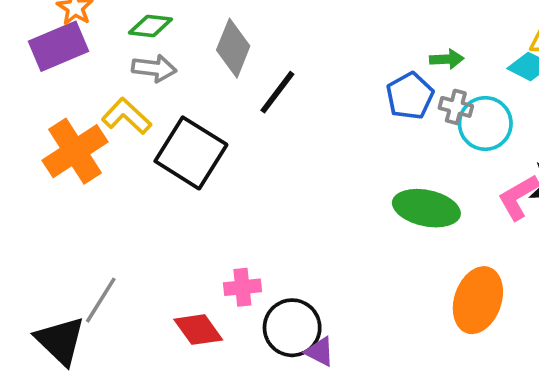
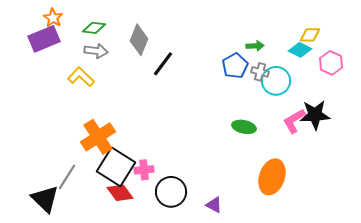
orange cross: (75, 151) -> (98, 137), moved
black square: (191, 153) -> (116, 167), moved
green ellipse: (426, 208) -> (244, 127), size x0.7
purple triangle: (320, 352) -> (214, 205), moved

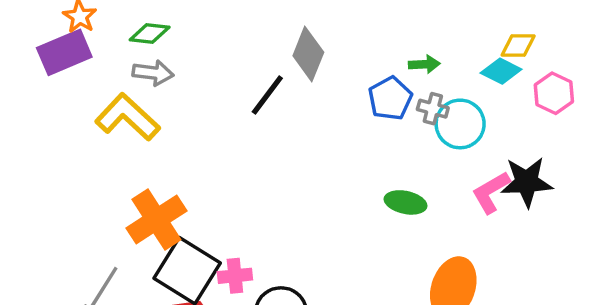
gray diamond: (139, 40) -> (308, 54), moved
yellow L-shape: (81, 77) -> (127, 117), size x1.4

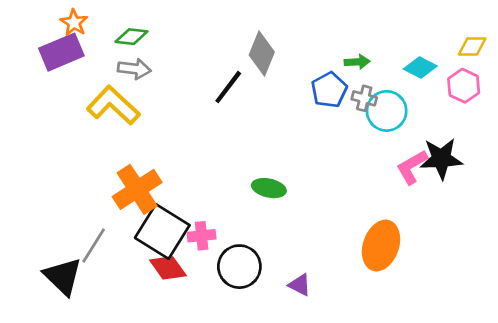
yellow diamond: (518, 45) -> (472, 46), moved
green ellipse: (406, 202) -> (269, 188), moved

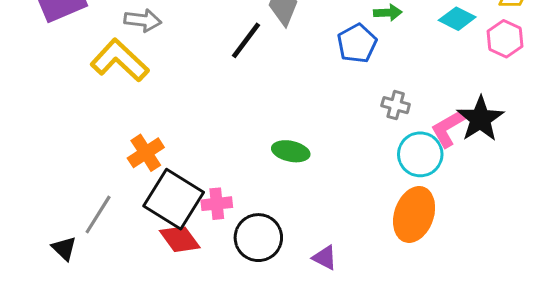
gray cross: (364, 98) -> (396, 105), moved
cyan circle: (387, 111) -> (420, 154), moved
black star: (441, 159) -> (480, 119), turned -30
orange cross: (137, 189) -> (146, 153), size x0.7
black triangle: (63, 276) -> (64, 248), size x0.6

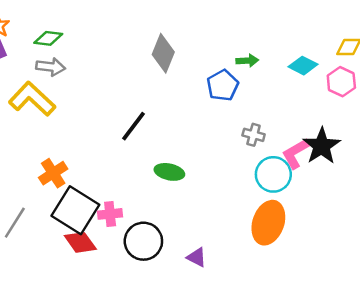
black line: (246, 40) -> (134, 126), moved

